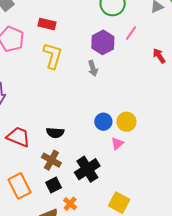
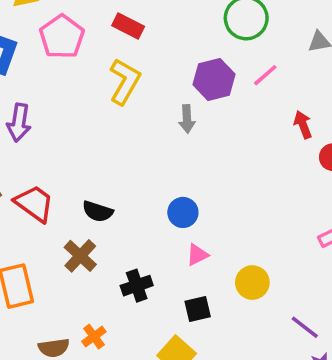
yellow circle: (126, 122) -> (252, 283), moved
black cross: (87, 169) -> (137, 286), size x0.7
black square: (54, 185) -> (198, 309), moved

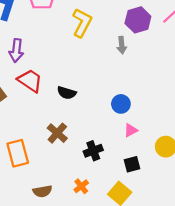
red trapezoid: (34, 203) -> (30, 81), moved
black semicircle: (98, 211) -> (67, 93), moved
orange cross: (94, 337) -> (81, 186), moved

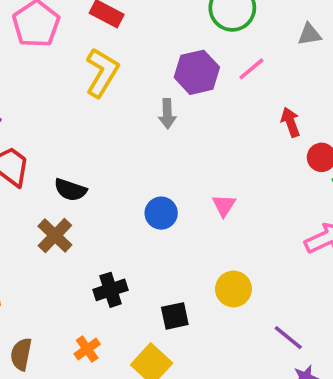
pink triangle: (131, 130) -> (224, 205), moved, turned -32
brown cross: (57, 133) -> (55, 235), moved
brown semicircle: (42, 191) -> (21, 354), turned 108

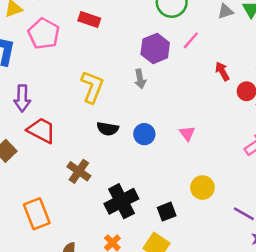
yellow L-shape: (102, 73) -> (92, 87), moved
black semicircle: (70, 190) -> (108, 129), moved
blue circle: (161, 213) -> (144, 134), moved
black cross: (111, 290) -> (121, 201), size x1.5

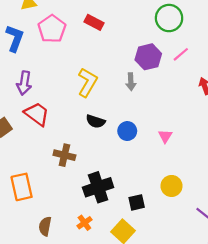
brown cross: (79, 171) -> (64, 155), turned -30

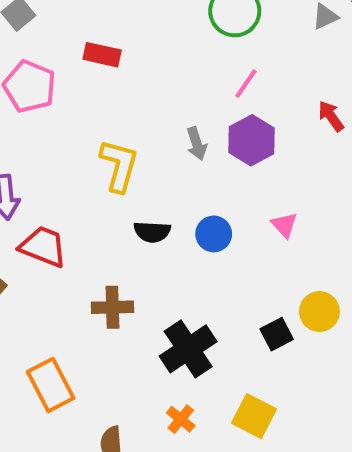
pink line: (181, 54) -> (246, 84), moved
purple hexagon: (148, 57) -> (252, 140), moved
black square: (137, 202) -> (277, 334), moved

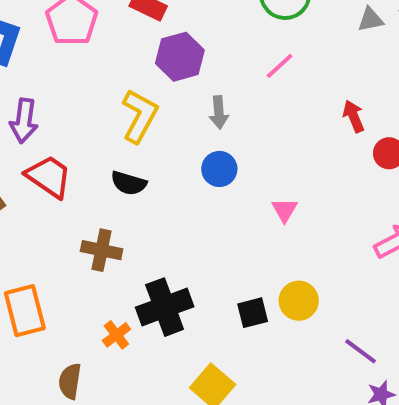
purple hexagon: (252, 140) -> (180, 57), moved
black semicircle: (152, 232) -> (129, 183), moved
blue circle: (214, 234) -> (219, 169), moved
orange cross: (181, 419) -> (116, 335), moved

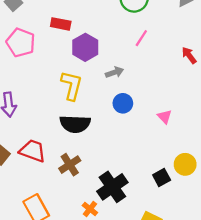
gray arrow: (219, 112) -> (115, 72), turned -90
red trapezoid: (49, 176) -> (33, 151), moved
black semicircle: (129, 183) -> (75, 124), size x1.5
brown cross: (102, 250) -> (70, 165), turned -30

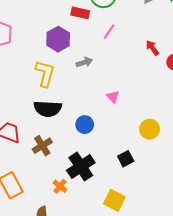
red rectangle: (61, 24) -> (80, 13), moved
blue circle: (123, 103) -> (85, 125), moved
pink triangle: (164, 117) -> (113, 97), moved
yellow circle: (185, 164) -> (150, 129), moved

